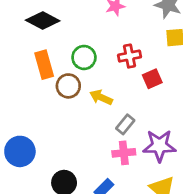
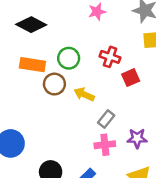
red cross: (130, 56) -> (110, 57), turned 30
orange rectangle: (44, 65) -> (32, 65), turned -65
purple star: (159, 146) -> (137, 138), size x0.7

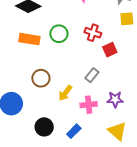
brown circle: (54, 84) -> (41, 78), moved
yellow arrow: (84, 94) -> (65, 93), moved, turned -77
gray rectangle: (106, 119) -> (92, 75), moved

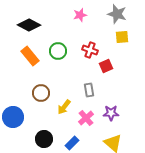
orange rectangle: (29, 39) -> (30, 56), turned 42
gray rectangle: (92, 75) -> (89, 90), turned -48
pink cross: (89, 105) -> (86, 118), turned -35

